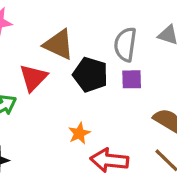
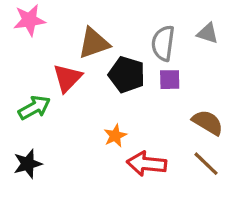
brown triangle: (59, 44) -> (94, 43), turned -44

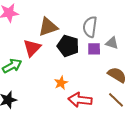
gray triangle: (208, 33) -> (112, 43), moved

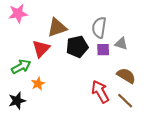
black pentagon: (68, 46) -> (77, 47), turned -30
orange star: (61, 83) -> (38, 84), moved
red arrow: (80, 100) -> (100, 92), moved, turned 55

